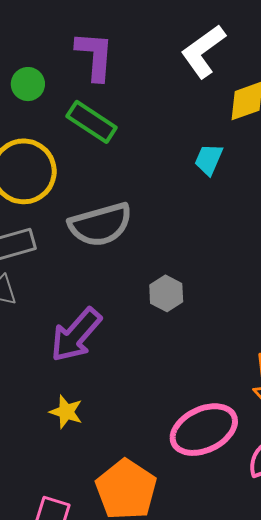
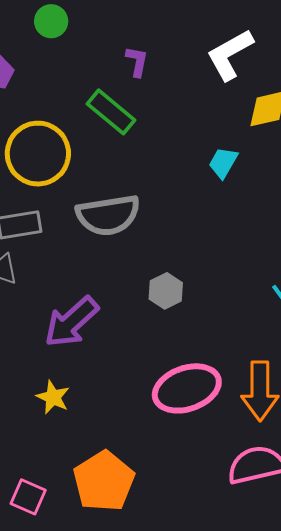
purple L-shape: (95, 56) -> (137, 61), moved, size x0.6
green circle: (28, 84) -> (51, 21), moved
pink ellipse: (204, 430) -> (187, 388), moved

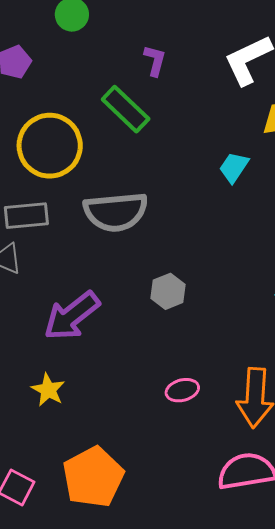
pink ellipse: (187, 388) -> (182, 390), size x0.5

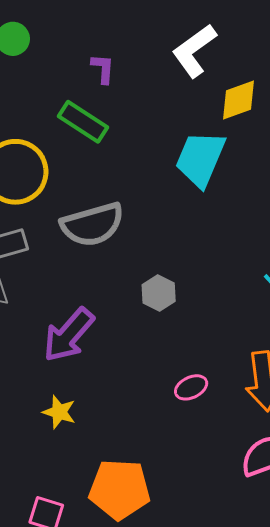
cyan trapezoid: (234, 167) -> (200, 159), size x1.8
orange pentagon: (93, 477) -> (120, 489), turned -30

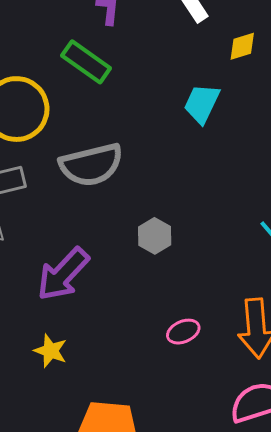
yellow diamond: (239, 100) -> (242, 46), size x0.7
cyan trapezoid: (200, 159) -> (202, 104), size x0.7

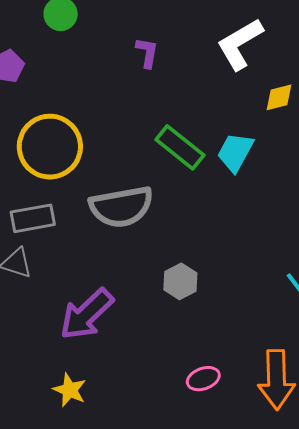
green rectangle: (86, 62) -> (180, 147), moved

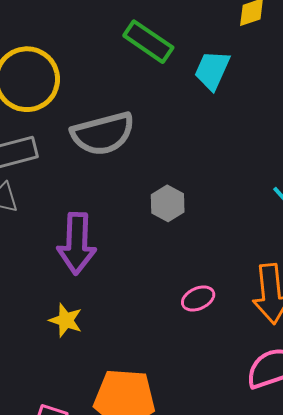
green rectangle: (180, 147) -> (148, 42), moved
purple arrow: (87, 314) -> (77, 243), turned -40

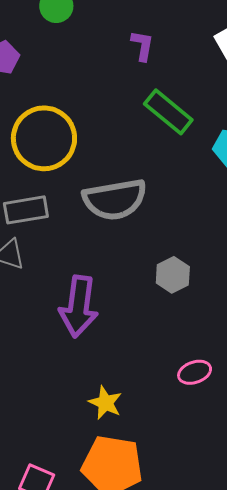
yellow star: (66, 320) -> (105, 403), moved

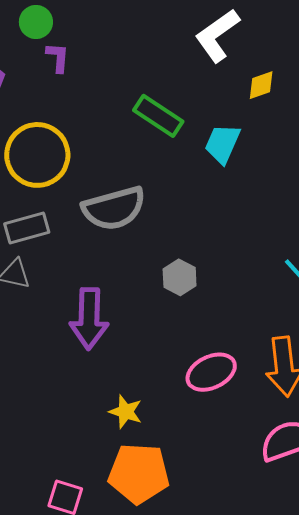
purple L-shape: (142, 46) -> (58, 57), moved
pink ellipse: (195, 372) -> (211, 372), size x1.5

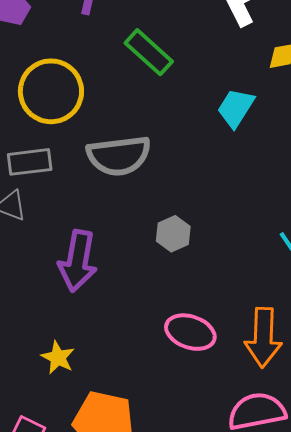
green rectangle: (158, 116) -> (149, 52), moved
pink ellipse: (211, 372) -> (190, 332), turned 36
yellow star: (126, 412) -> (58, 358), moved

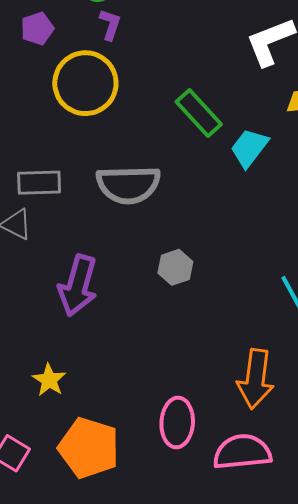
green rectangle: (149, 52) -> (199, 113), moved
yellow circle: (51, 91) -> (85, 83), moved
pink ellipse: (190, 332) -> (177, 423), moved, turned 69

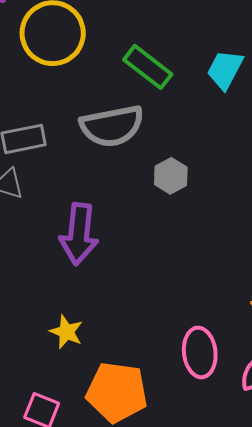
green rectangle: (199, 113) -> (148, 67), moved
gray hexagon: (175, 267) -> (171, 176), moved

